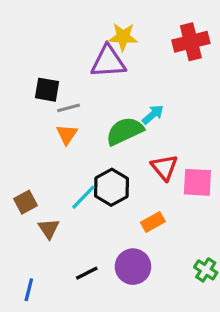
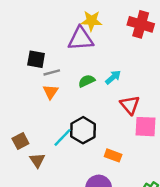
red cross: (191, 42) -> (141, 24), turned 30
green semicircle: (125, 131) -> (87, 81), moved, size x0.6
red triangle: (164, 167) -> (130, 105), moved
orange rectangle: (153, 222) -> (113, 155), turned 49

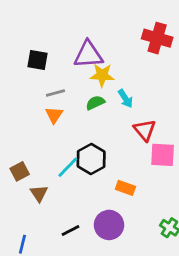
yellow star: (91, 21) -> (102, 75), moved
black square: (36, 59) -> (38, 60), moved
cyan arrow: (113, 77) -> (125, 99), turned 98

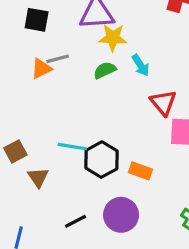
orange triangle: (54, 115) -> (41, 69), moved, turned 30
black hexagon: (91, 159) -> (102, 160), moved
cyan line: (68, 167) -> (72, 147), turned 55

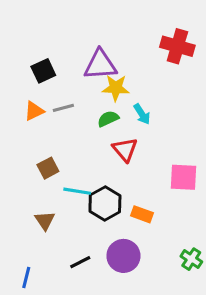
black square: (37, 20) -> (43, 71), turned -35
orange triangle: (41, 69) -> (34, 111), moved
red triangle: (163, 103) -> (125, 150), moved
brown square: (15, 151) -> (48, 168), moved

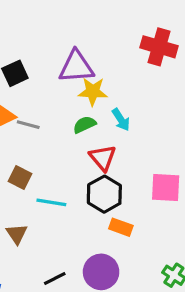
gray line: (63, 108) -> (28, 125), moved, turned 30
brown square: (48, 168) -> (20, 178), turned -35
black hexagon: (105, 204) -> (104, 194), moved

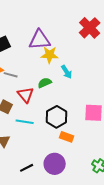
red cross: (159, 47) -> (90, 28), turned 30
green semicircle: (84, 125) -> (45, 83), moved
red triangle: (103, 158) -> (26, 95), moved

